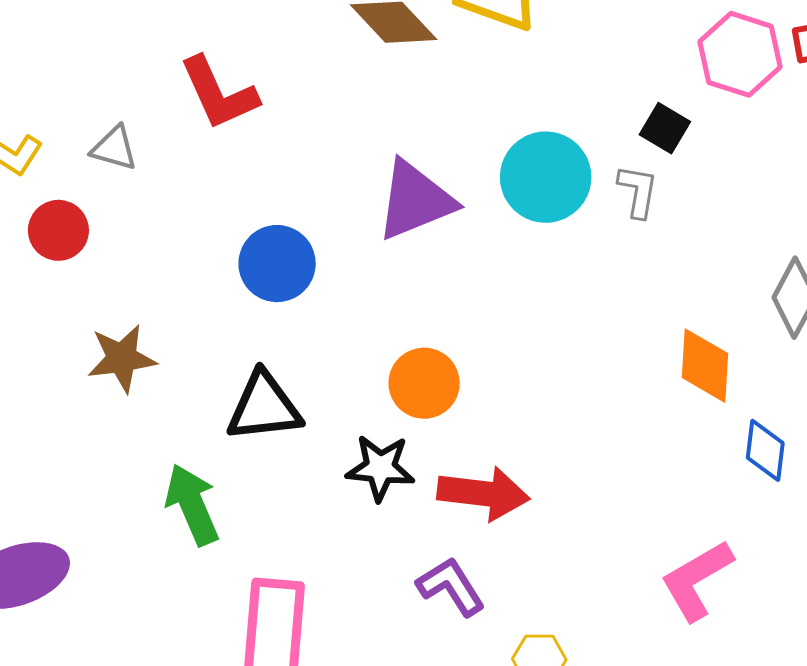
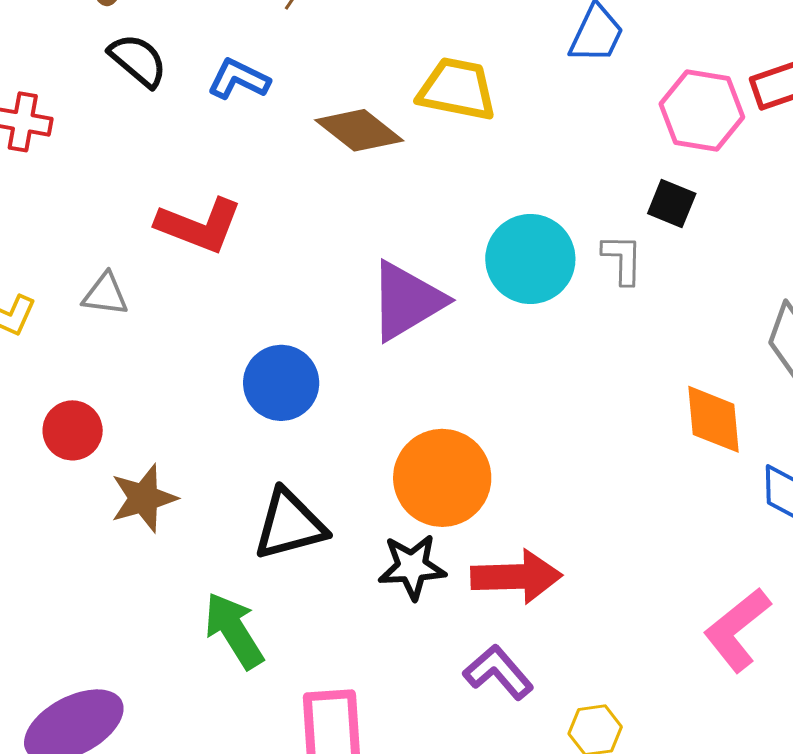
red L-shape: (219, 93) -> (199, 225), turned -36
black square: (665, 128) -> (672, 204), moved
red circle: (58, 230) -> (73, 430), moved
orange circle: (424, 383) -> (442, 478), size x1.4

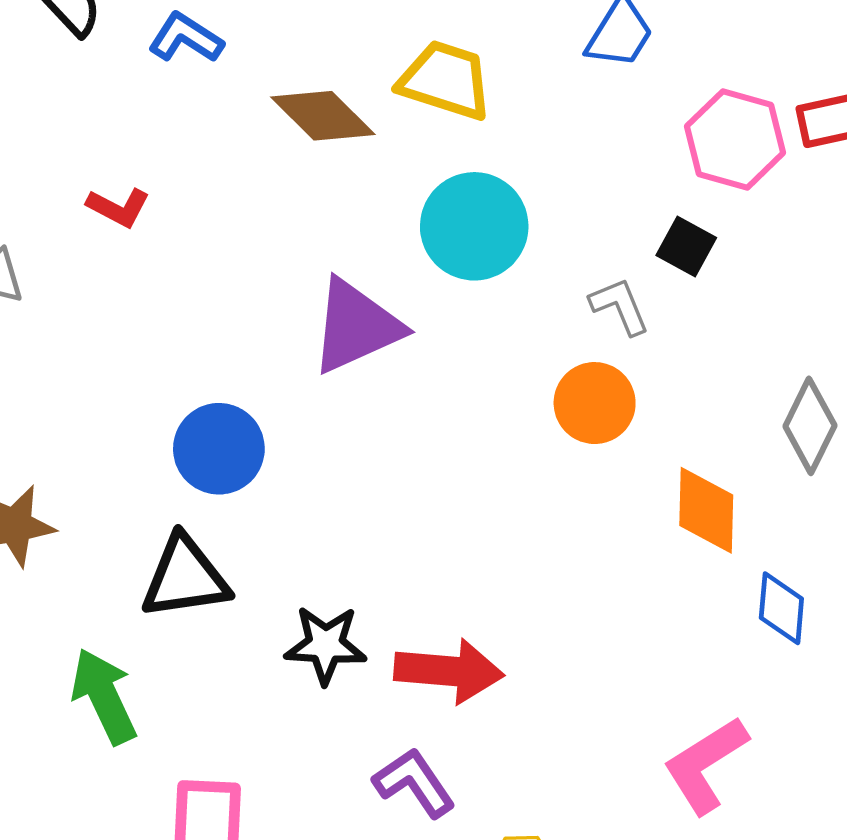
red L-shape: (199, 225) -> (118, 207), size x0.6
cyan circle: (530, 259) -> (474, 226), moved
gray L-shape: (622, 259) -> (620, 306), turned -30
blue circle: (281, 383) -> (219, 449), moved
orange circle: (442, 478) -> (595, 403), moved, size x0.7

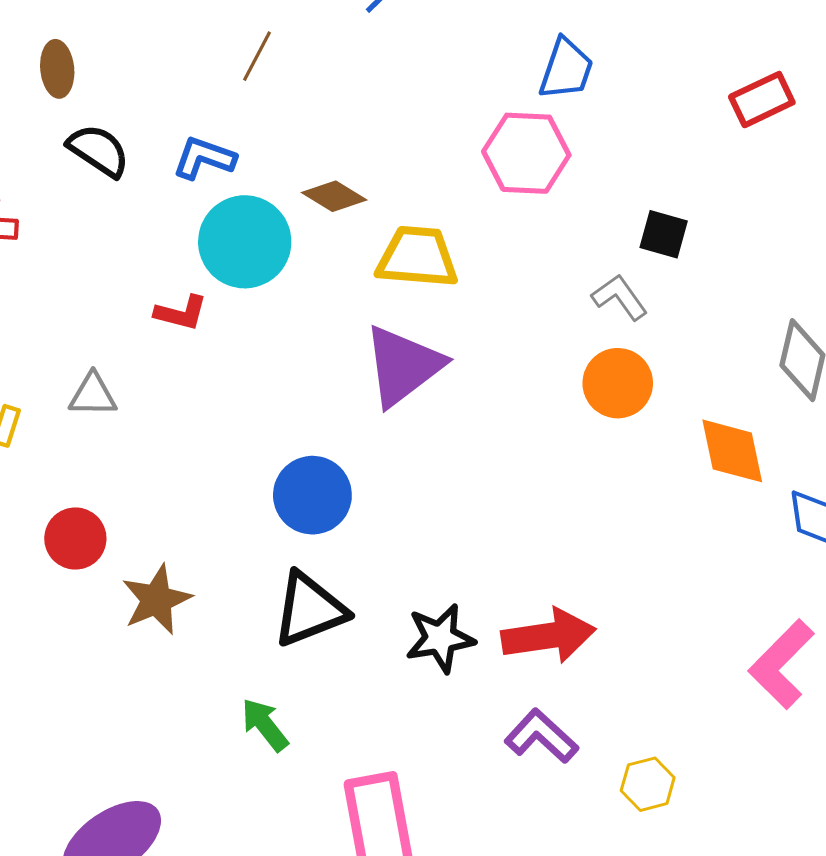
yellow trapezoid: (445, 80) -> (417, 257), moved
brown diamond: (323, 116) -> (334, 196), size x0.7
pink hexagon: (735, 140) -> (526, 153), moved
cyan circle: (474, 226) -> (245, 242), moved
green arrow: (104, 696) -> (265, 725), size x0.7

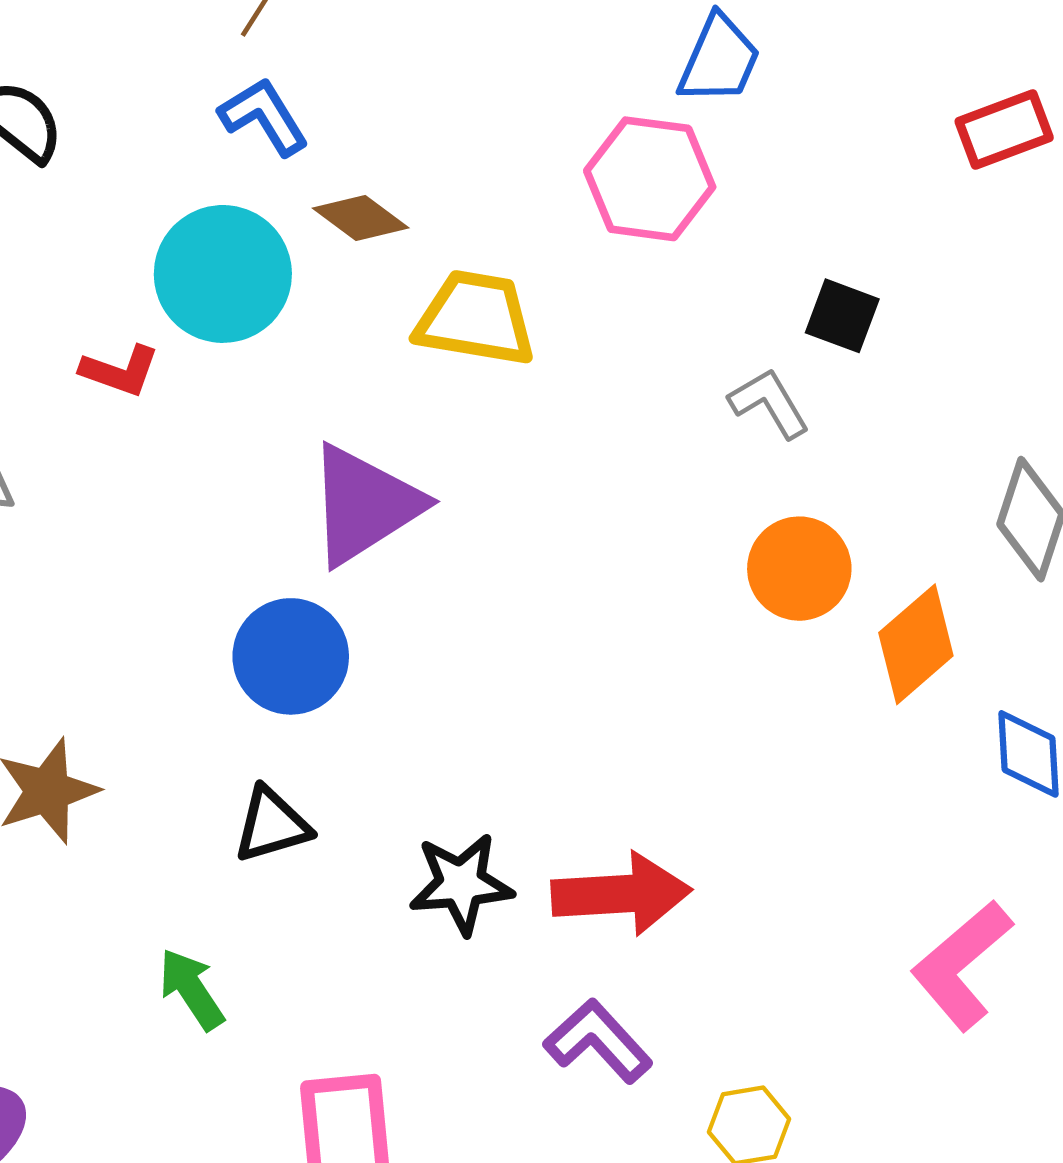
blue L-shape: (204, 158) -> (264, 117), moved, turned 34
purple triangle: (403, 366) -> (364, 505), moved
orange circle: (618, 383) -> (799, 569), moved
orange diamond: (732, 451) -> (916, 644), turned 56
black triangle: (309, 609) -> (272, 825), size x0.7

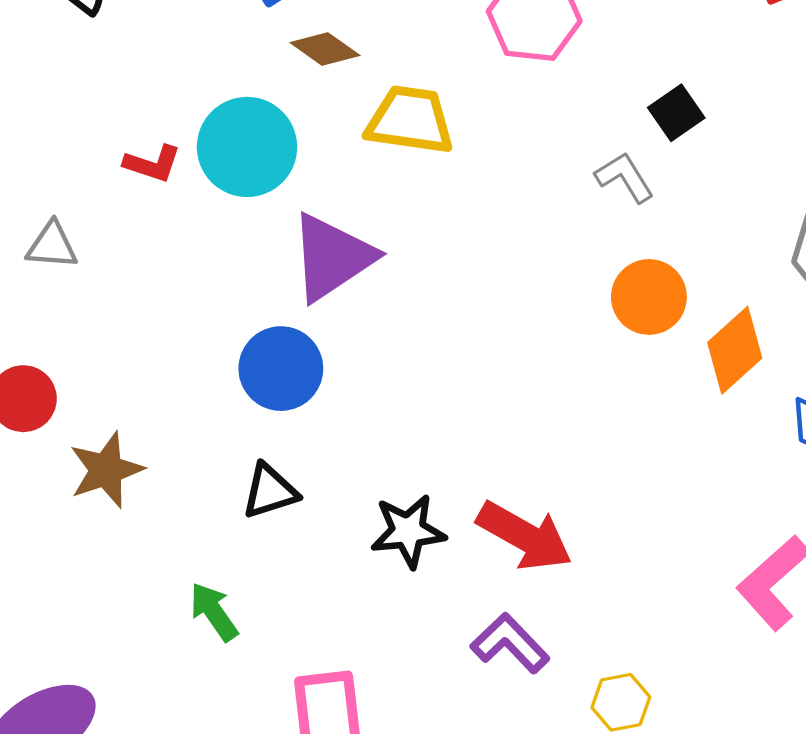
cyan circle: (223, 274) -> (247, 147), moved
black square: (842, 316) -> (676, 113), turned 36
red arrow: (621, 894) -> (525, 536), turned 34

